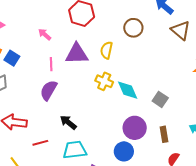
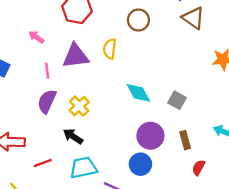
yellow cross: (104, 81) -> (79, 106), moved, turned 30

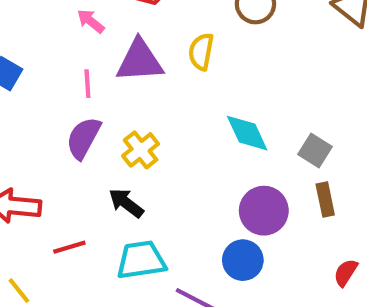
pink arrow: (36, 37) -> (91, 21), moved
brown rectangle: (185, 140) -> (325, 199), moved

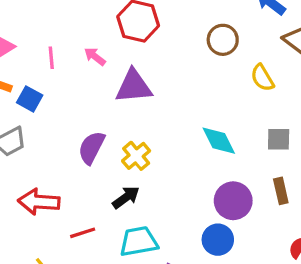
yellow semicircle: (201, 52) -> (262, 78), moved, turned -40
pink line: (87, 84) -> (51, 58), moved
gray square: (315, 150) -> (279, 139), moved, turned -30
black arrow: (126, 203) -> (126, 197), turned 108

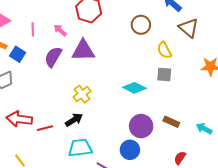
gray square: (279, 139) -> (164, 74), moved
cyan diamond: (219, 141) -> (134, 88), turned -40
purple semicircle: (91, 148) -> (53, 57), moved
brown rectangle: (281, 191) -> (171, 122), turned -56
red line: (83, 233) -> (45, 128), moved

